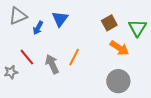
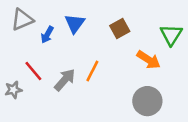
brown square: (109, 23) -> (120, 28), moved
gray arrow: (52, 64) -> (65, 80), turned 66

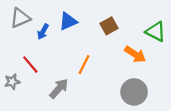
blue triangle: (75, 23) -> (68, 21), turned 30
green triangle: (171, 35) -> (156, 32), turned -35
gray arrow: (65, 80) -> (59, 89), moved

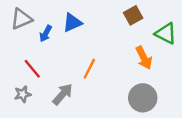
brown square: (109, 26) -> (133, 15), moved
orange arrow: (135, 54) -> (144, 58), turned 30
gray star: (12, 82) -> (23, 94), moved

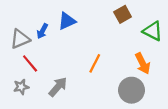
gray triangle: (21, 19) -> (20, 39), moved
orange arrow: (144, 58) -> (143, 63), moved
orange line: (89, 69) -> (95, 63), moved

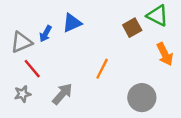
brown square: (123, 14) -> (132, 28), moved
green triangle: (153, 31) -> (158, 16), moved
orange arrow: (143, 63) -> (165, 54), moved

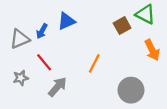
red line: (32, 69) -> (44, 62), moved
gray star: (23, 94) -> (21, 78), moved

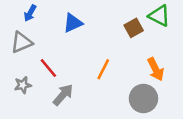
blue arrow: (42, 31) -> (30, 13), moved
orange arrow: (152, 50) -> (156, 69), moved

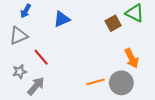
orange line: (103, 69) -> (96, 82), moved, turned 48
gray arrow: (63, 95) -> (36, 86), moved

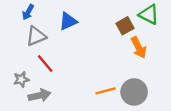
gray triangle: (19, 36) -> (36, 36), moved
orange arrow: (132, 58) -> (139, 48), moved
gray arrow: (36, 86) -> (39, 95), turned 36

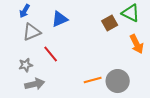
orange arrow: (139, 48) -> (137, 44), moved
red line: (45, 63) -> (51, 54), moved
gray star: (21, 79) -> (26, 65), moved

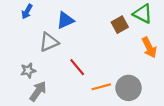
gray triangle: (32, 32) -> (49, 42), moved
red line: (51, 54) -> (77, 67), moved
gray arrow: (35, 84) -> (38, 91), turned -42

